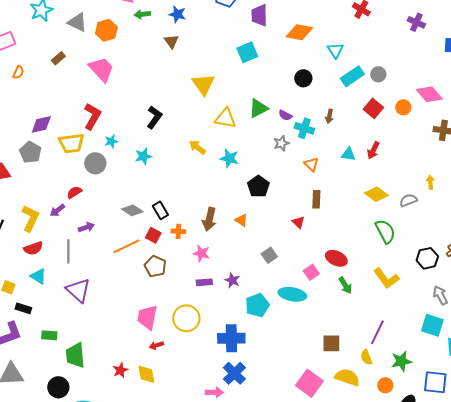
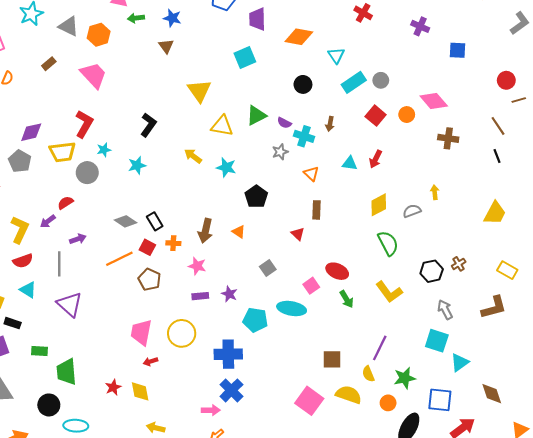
yellow diamond: (376, 194) -> (379, 205), turned -65
cyan pentagon: (257, 305) -> (255, 320), turned 30

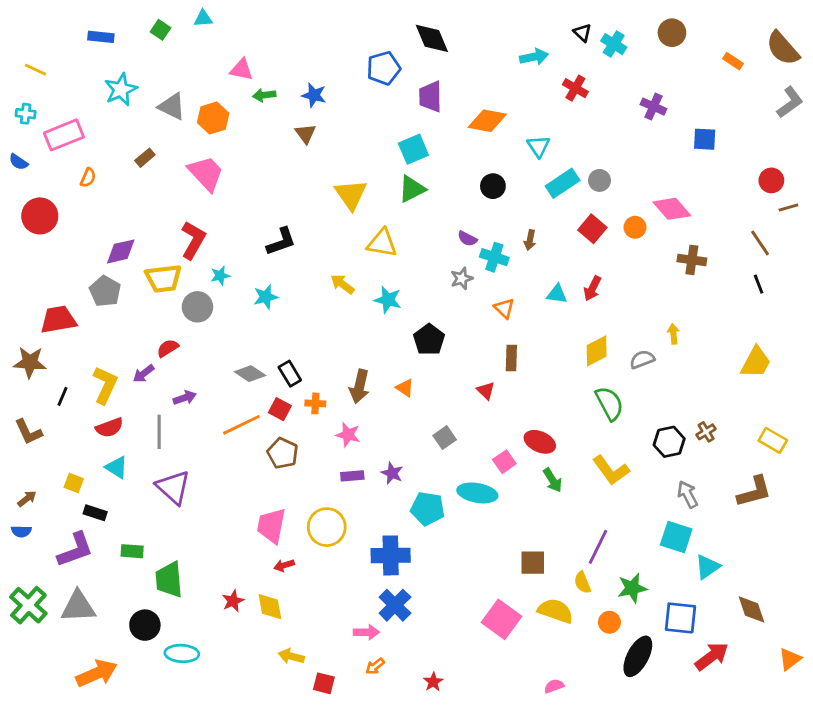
green triangle: (256, 116) -> (412, 189), moved
black L-shape: (148, 125) -> (281, 242), turned 35

